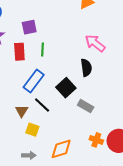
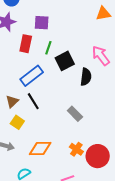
black square: (66, 88) -> (65, 61), moved

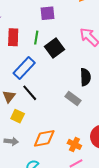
purple square: (42, 23) -> (47, 13), moved
black semicircle: (86, 77) -> (85, 77), moved
orange cross: (76, 149) -> (74, 144), moved

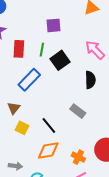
black semicircle: (85, 77) -> (90, 80), moved
black line: (30, 93) -> (49, 125), moved
gray arrow: (11, 141) -> (15, 166), moved

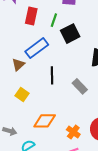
brown triangle: (14, 108) -> (18, 65), moved
black line: (49, 125) -> (52, 75), moved, turned 30

